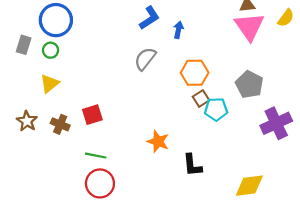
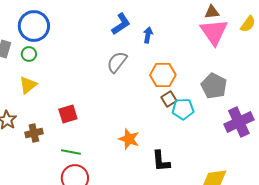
brown cross: (60, 124) -> (34, 133), moved, turned -36

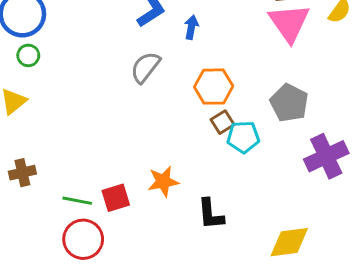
green circle: (29, 54) -> (28, 55), moved
red square: (68, 114) -> (116, 198), moved
orange star: (129, 139) -> (163, 181), turned -30

